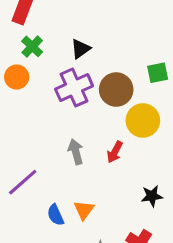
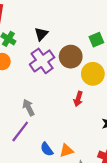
gray arrow: (76, 152) -> (28, 107), moved
orange triangle: (84, 210) -> (66, 151), moved, turned 48

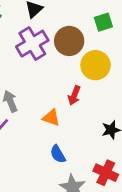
blue semicircle: (47, 149) -> (58, 154), moved
orange triangle: (66, 151) -> (51, 118), moved, turned 32

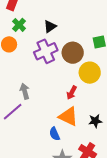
orange triangle: (51, 118) -> (68, 117), moved, size x1.5

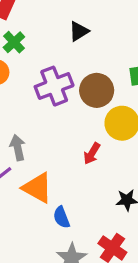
black triangle: (50, 26) -> (79, 31), moved
orange triangle: (68, 117) -> (37, 188), moved

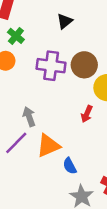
purple cross: (54, 86) -> (51, 66), turned 36
orange triangle: (37, 188) -> (48, 146), turned -45

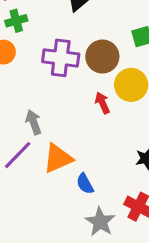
green cross: (16, 36) -> (16, 21), turned 35
red arrow: (87, 114) -> (102, 103), moved, turned 133

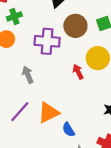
brown circle: (102, 57) -> (75, 26), moved
gray arrow: (34, 122) -> (28, 75), moved

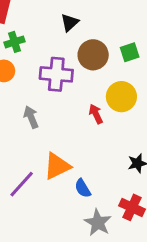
purple line: (20, 112) -> (22, 184), moved

